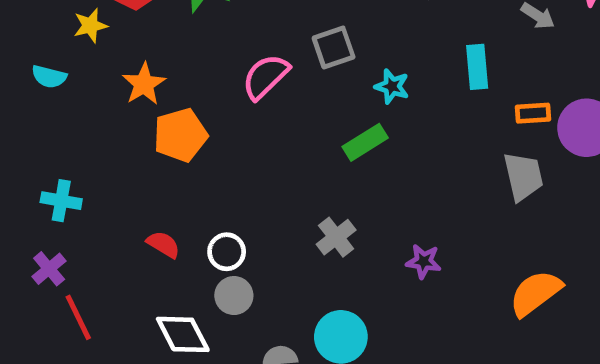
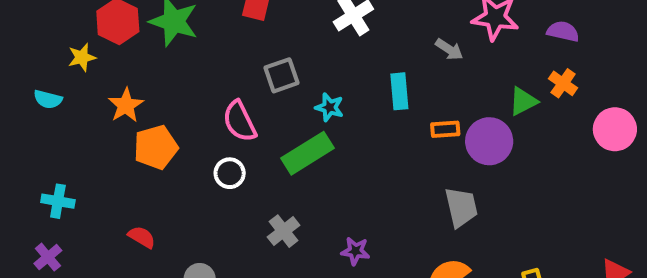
pink semicircle: (265, 77) -> (240, 121), moved, turned -72
green rectangle: (365, 142) -> (307, 153), size x1.4
gray trapezoid: (523, 176) -> (461, 207), moved
white circle: (227, 252) -> (230, 173), moved

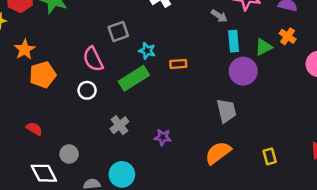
cyan rectangle: (399, 91) -> (234, 41), moved
orange rectangle: (445, 129) -> (178, 64), moved

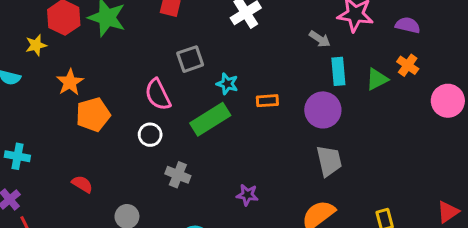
purple circle: (243, 71) -> (323, 110), moved
gray cross: (119, 125) -> (178, 175), moved, turned -30

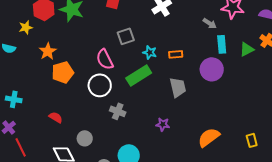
orange rectangle: (267, 101) -> (176, 54), moved
white circle: (150, 135) -> (100, 85), size x1.5
gray trapezoid: (329, 161) -> (178, 87), moved

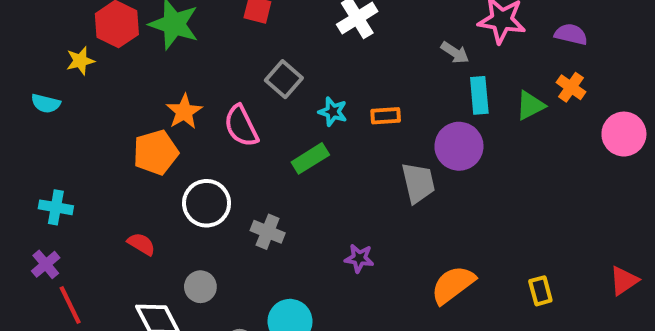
gray square: (126, 36) -> (284, 79), turned -30
orange star: (48, 51) -> (184, 112), moved
green rectangle: (139, 75) -> (310, 158), size x0.7
white circle: (100, 85) -> (207, 203), moved
gray trapezoid: (178, 87) -> (418, 183), moved

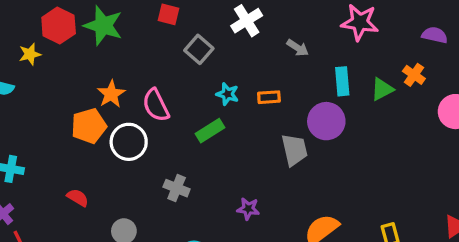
purple semicircle: (571, 34) -> (435, 35), moved
gray arrow: (455, 53) -> (298, 48), moved
gray square: (284, 79) -> (199, 49), moved
white circle: (207, 203) -> (129, 142), moved

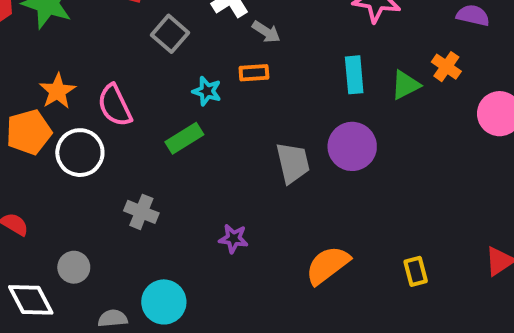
gray arrow: (298, 48) -> (266, 32), moved
orange rectangle: (269, 97) -> (254, 73), moved
purple circle: (326, 121) -> (352, 146), moved

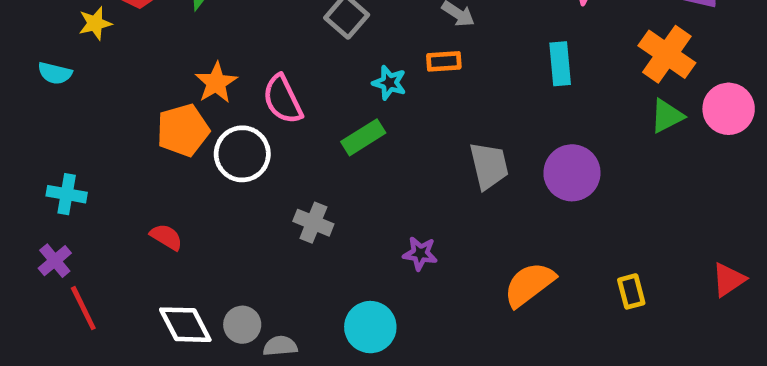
orange cross: (446, 67) -> (667, 54), size x1.6
green triangle: (405, 85) -> (667, 116), moved
purple circle: (352, 146) -> (572, 173), moved
gray circle: (74, 267) -> (242, 325), moved
cyan circle: (164, 302) -> (370, 327), moved

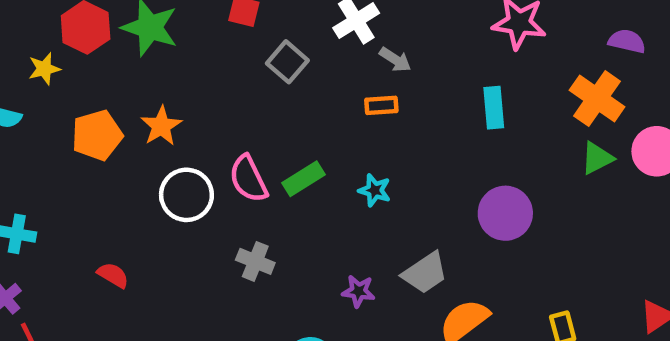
cyan star: (389, 83) -> (375, 190), moved
pink semicircle: (283, 99) -> (248, 179), moved
orange pentagon: (183, 130) -> (97, 135), moved
gray trapezoid: (489, 166) -> (425, 273), moved, turned 69

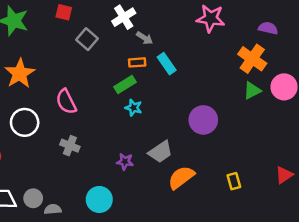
cyan rectangle: (494, 108) -> (167, 64), moved, turned -30
orange star: (161, 126) -> (20, 73), size x1.4
green rectangle: (303, 179) -> (125, 84), moved
white circle: (186, 195) -> (25, 122), moved

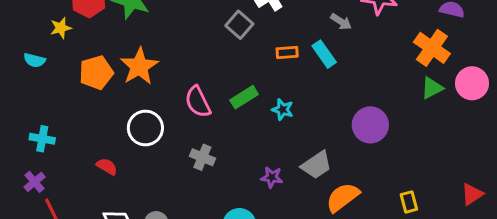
gray arrow: (145, 38) -> (341, 22), moved
gray square: (87, 39) -> (239, 25), moved
green rectangle: (125, 84) -> (244, 97), moved

